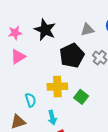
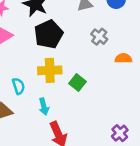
black pentagon: (72, 56) -> (49, 34), moved

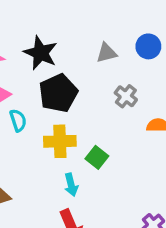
cyan semicircle: (18, 86) -> (18, 120), moved
cyan arrow: (44, 107) -> (71, 185), moved

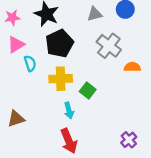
gray cross: (126, 96) -> (109, 46), size x1.5

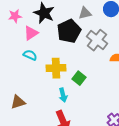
black pentagon: (59, 43) -> (69, 31), moved
pink triangle: (16, 45) -> (31, 33), moved
cyan semicircle: (30, 63) -> (30, 55), turned -48

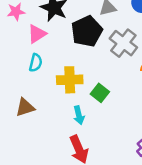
cyan semicircle: (30, 55) -> (36, 63), turned 80
brown triangle: (18, 102) -> (25, 107), moved

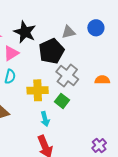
gray cross: (123, 43) -> (67, 76), moved

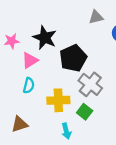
gray triangle: (68, 32) -> (96, 17), moved

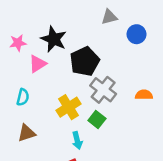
cyan semicircle: (29, 85) -> (23, 97), moved
yellow cross: (58, 100) -> (69, 107), turned -30

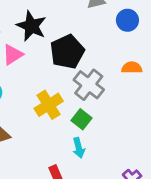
orange semicircle: (144, 95) -> (132, 68), moved
cyan arrow: (77, 140) -> (79, 148), moved

